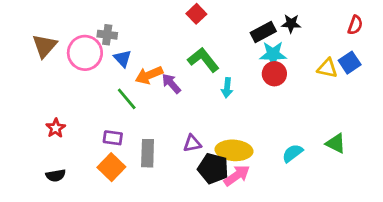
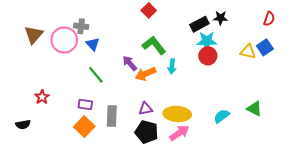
orange arrow: (149, 75) -> (146, 74), moved
black pentagon: (213, 168) -> (147, 132), moved
black semicircle: (56, 175) -> (23, 124), moved

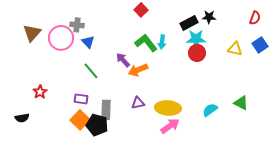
blue square: (265, 47) -> (260, 45), moved
cyan arrow: (172, 66) -> (162, 42), moved
black pentagon: (147, 132) -> (97, 125), moved

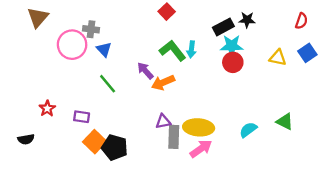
brown triangle: (32, 33) -> (38, 17), moved
purple rectangle: (81, 99) -> (82, 117), moved
gray rectangle: (106, 110) -> (174, 137), moved

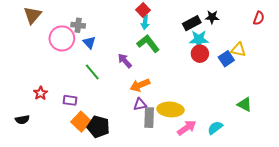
cyan arrow: (191, 49) -> (145, 22), moved
blue square: (307, 53) -> (226, 59), moved
orange arrow: (163, 82) -> (140, 85), moved
cyan semicircle: (248, 130) -> (215, 128), moved
pink arrow: (201, 149) -> (187, 128), moved

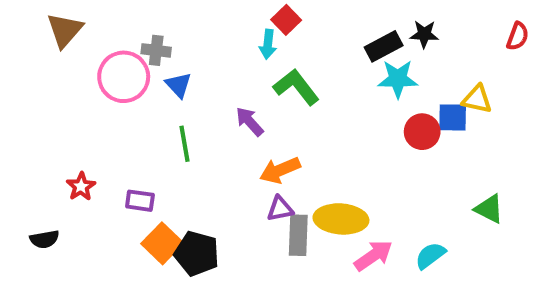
cyan arrow: (145, 22) -> (268, 44), moved
red circle: (200, 54) -> (422, 132), moved
blue square: (226, 59) -> (453, 117), turned 35
green line: (92, 72) -> (185, 144), turned 30

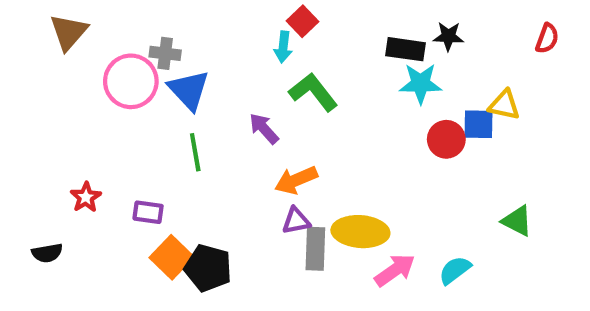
black rectangle: (384, 46) -> (406, 49), turned 36
blue triangle: (178, 85) -> (189, 90), size x1.5

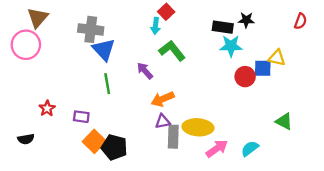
gray cross: (165, 53) -> (91, 29), size x1.5
pink circle: (131, 81) -> (26, 45), moved

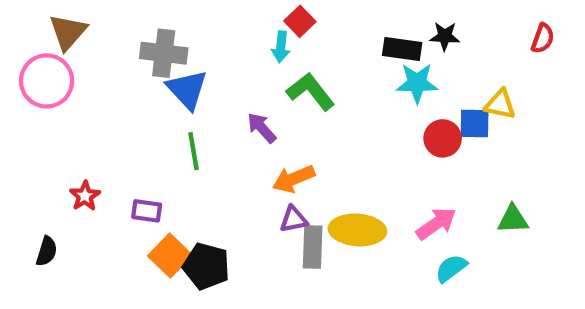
green triangle: (284, 121) -> (513, 219), turned -30
black semicircle: (26, 139) -> (47, 251), turned -63
pink arrow: (217, 148) -> (436, 224), moved

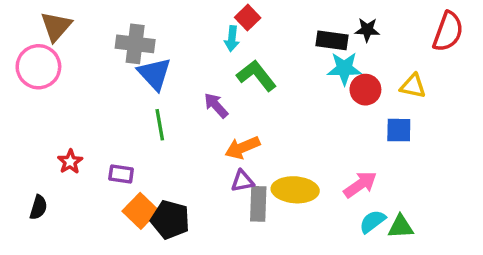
red semicircle: (543, 38) -> (448, 32), size x1.6
blue square: (475, 123) -> (399, 130), moved
red circle: (443, 138) -> (365, 90), moved
green triangle: (513, 219) -> (401, 227), moved

